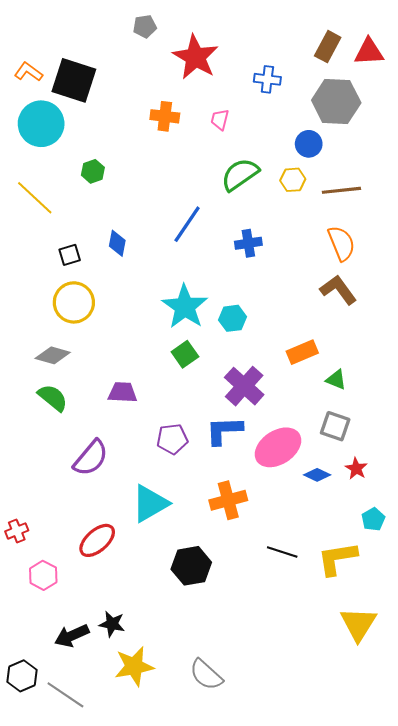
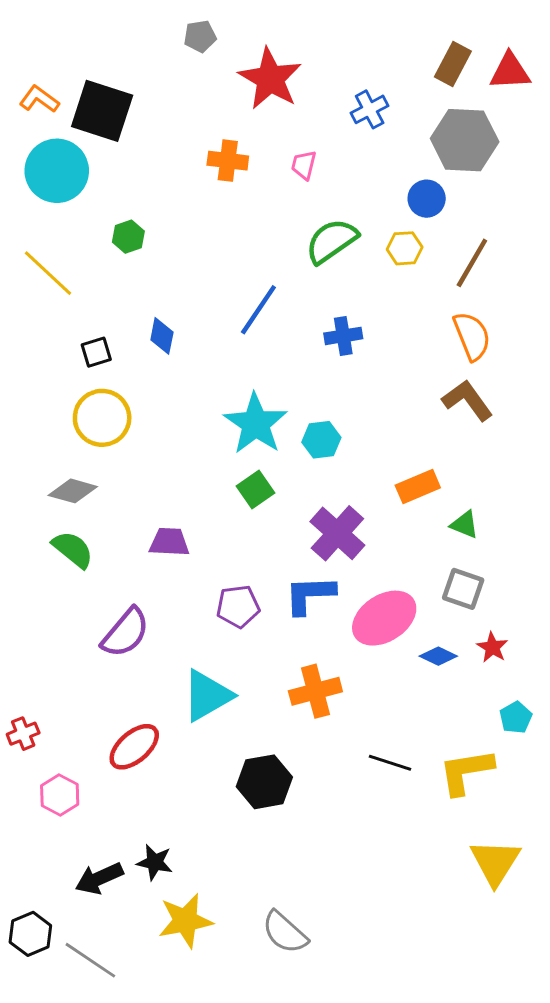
blue cross: (267, 79) -> (370, 109), turned -35
brown line: (341, 190) -> (472, 263), turned -54

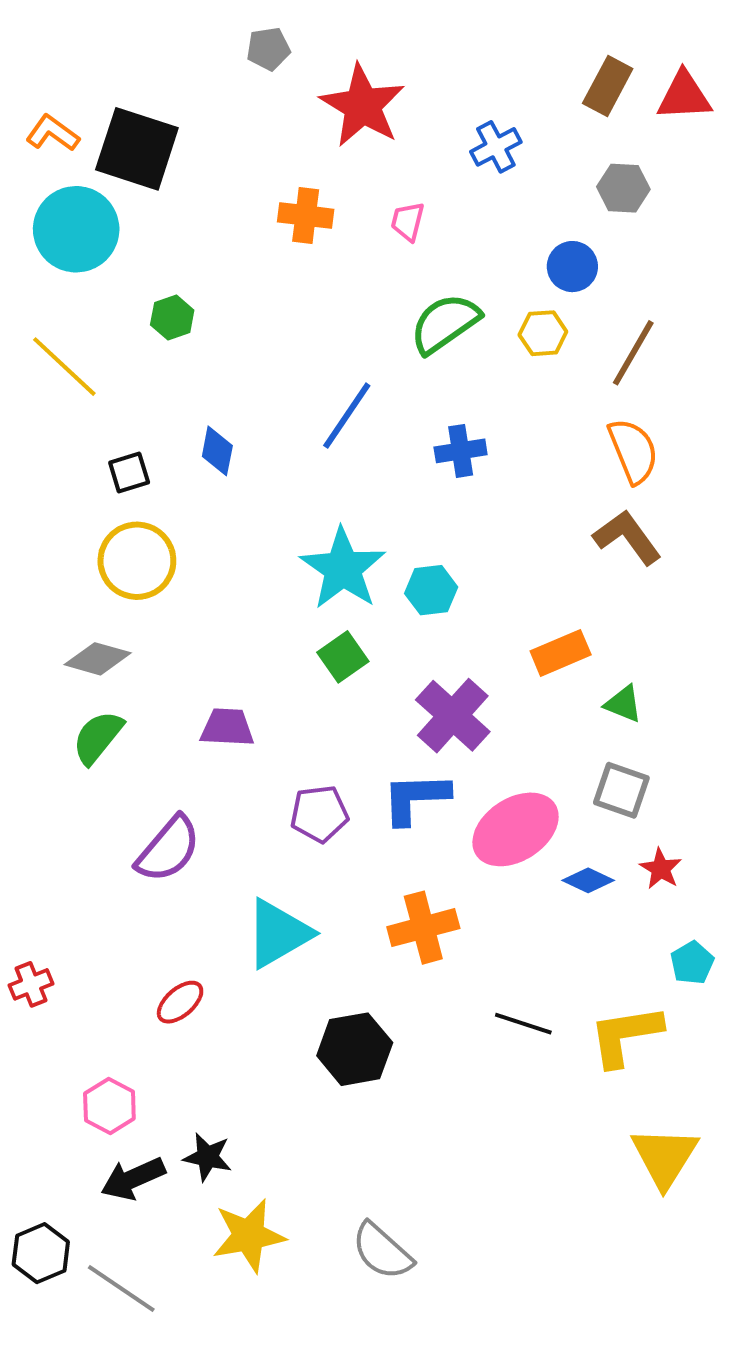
gray hexagon: (465, 140) -> (623, 188), size x0.6
green semicircle: (73, 549) -> (98, 737), turned -90
red ellipse: (134, 747) -> (180, 1002), size x0.7
pink hexagon: (60, 795) -> (109, 1106), moved

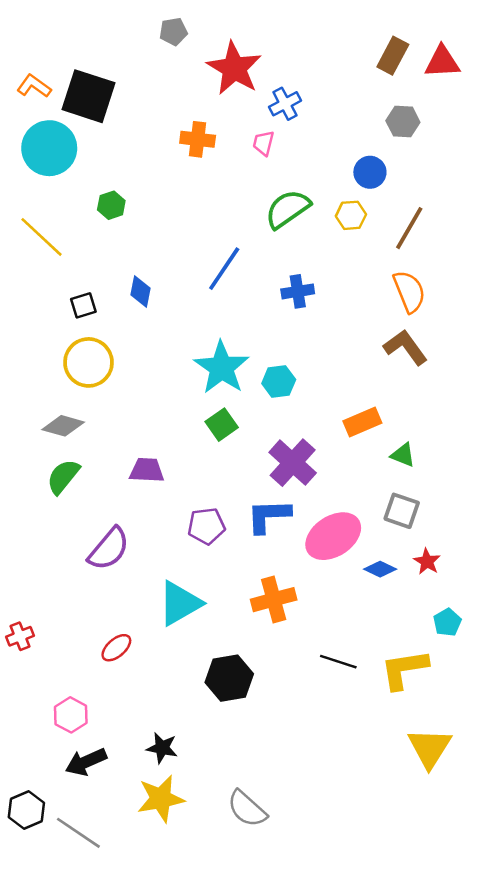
blue cross: (496, 147) -> (285, 104), moved
black star: (208, 1157) -> (162, 748), moved

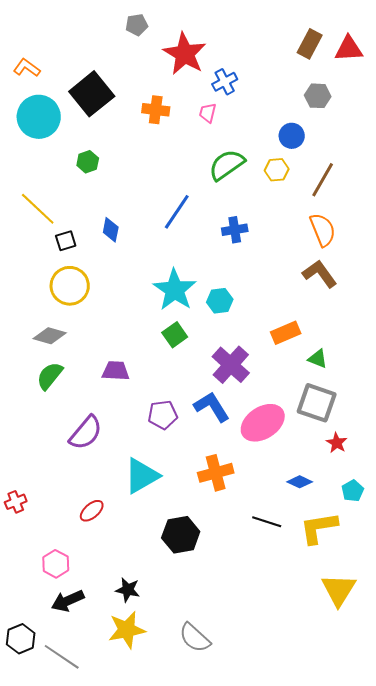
black square: (88, 96) -> (92, 94), moved, turned 33
yellow line: (42, 237) -> (38, 209), moved
gray square: (402, 511) -> (317, 403), size x1.4
blue L-shape: (269, 516) -> (212, 407), turned 60
blue diamond: (380, 569) -> (300, 482), moved

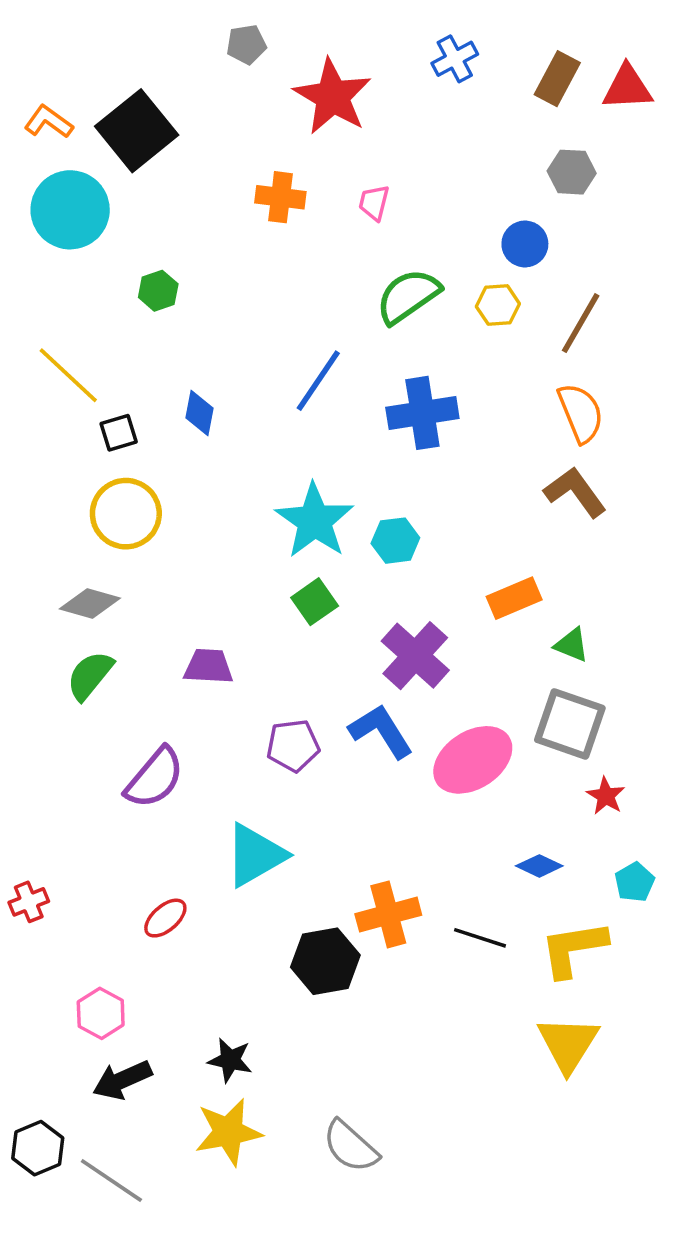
blue cross: (225, 82) -> (455, 59), moved
black square: (92, 94) -> (137, 131), moved
blue cross: (235, 230) -> (422, 413), size x1.5
orange cross: (216, 473) -> (388, 914), moved
yellow triangle: (339, 590) -> (568, 1044), moved

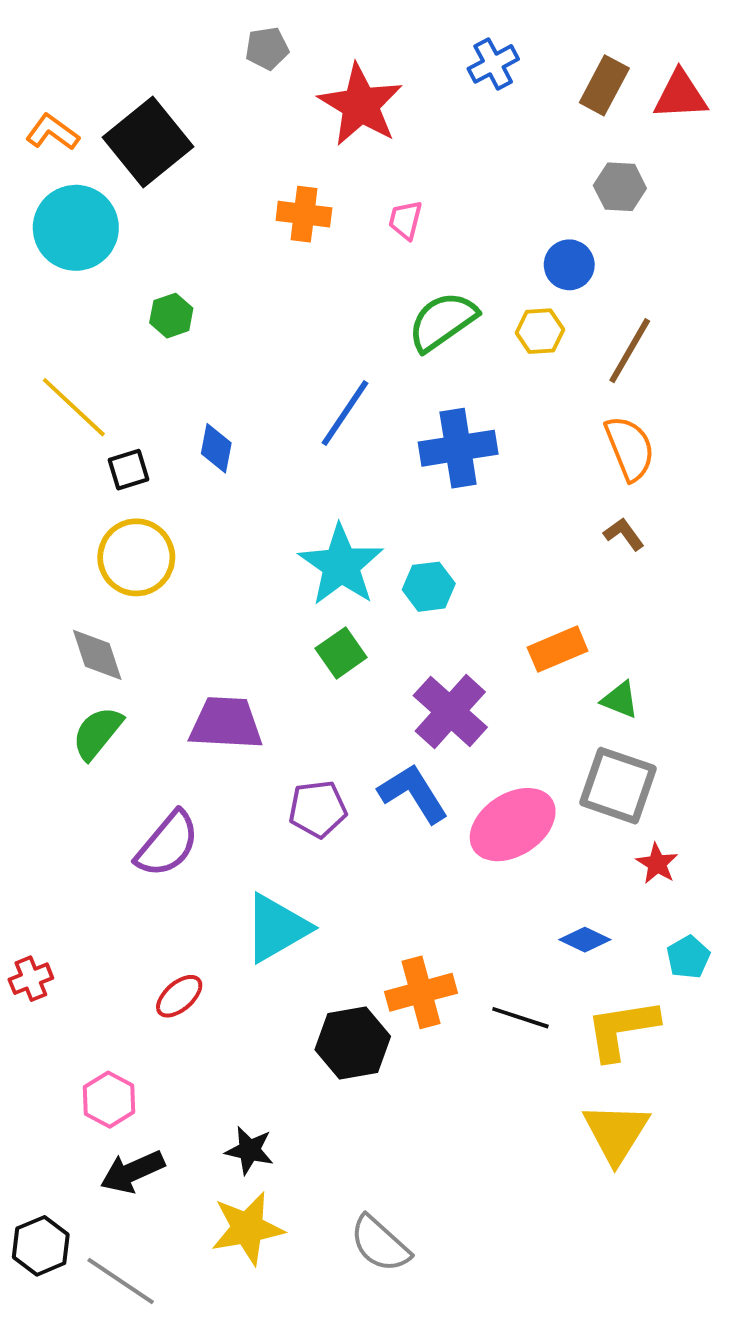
brown L-shape: (575, 492) -> (624, 534), size x0.6
gray diamond: (90, 604) -> (97, 655), turned 56
purple trapezoid: (209, 666) -> (226, 723), size x1.4

